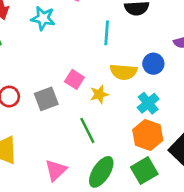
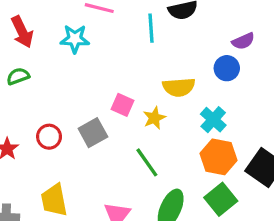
cyan line: (107, 33) -> (151, 28), moved
blue circle: (153, 64) -> (227, 68), moved

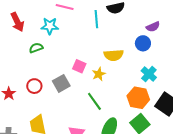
green semicircle: (18, 76) -> (36, 48), moved
cyan cross: (213, 120) -> (149, 74), moved

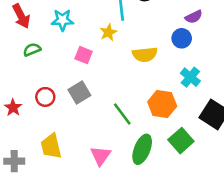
green semicircle: (36, 48) -> (32, 50), moved
pink square: (79, 66) -> (84, 55), moved
yellow star: (99, 74) -> (108, 32), moved
orange hexagon: (138, 98) -> (162, 104), moved

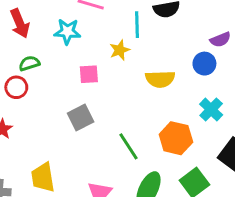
pink square: (84, 55) -> (89, 74), turned -30
red circle: (45, 97) -> (16, 87), moved

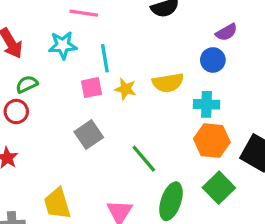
cyan line: (137, 25) -> (105, 58), moved
yellow star: (120, 50) -> (125, 89), moved, turned -30
cyan cross: (211, 109) -> (207, 104), moved, turned -35
orange hexagon: (176, 138) -> (212, 141), moved

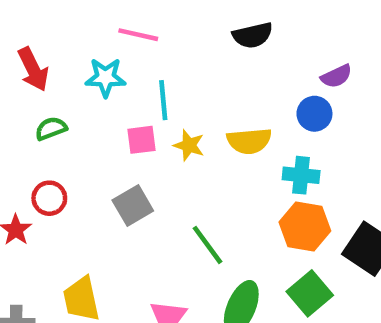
red circle: (16, 112) -> (49, 198), moved

